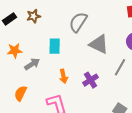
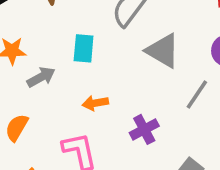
orange arrow: (63, 76) -> (95, 103), turned 88
purple cross: (90, 80) -> (144, 129), moved

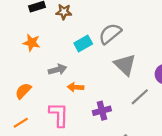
cyan rectangle: (84, 48) -> (83, 43), moved, turned 42
gray arrow: (41, 77) -> (57, 70), moved

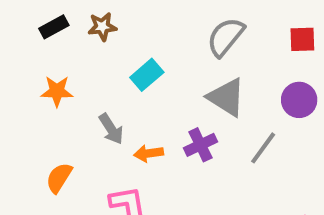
gray semicircle: (110, 34) -> (226, 37), moved
gray arrow: (57, 70) -> (111, 129), turned 84
purple cross: (102, 111) -> (201, 145), moved

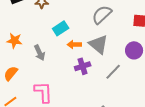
orange star: (57, 91) -> (14, 41), moved
orange arrow: (149, 153) -> (74, 45), moved

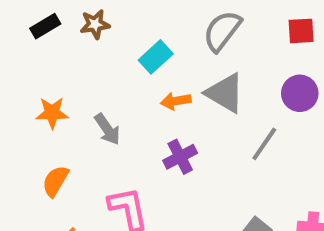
cyan rectangle: (61, 28) -> (156, 57), moved
purple cross: (83, 66) -> (180, 157), moved

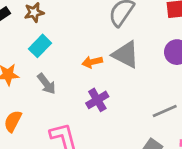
cyan rectangle: (156, 57) -> (40, 46), moved
gray line: (264, 144) -> (165, 111), moved, turned 35

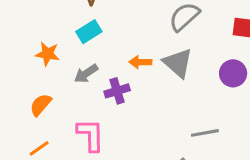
gray arrow: (46, 84) -> (86, 74), turned 80
purple cross: (97, 100) -> (117, 91), moved

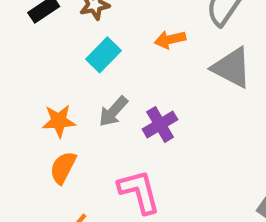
orange star: (47, 54) -> (59, 121), moved
orange arrow: (140, 62) -> (170, 39), moved

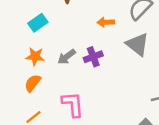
cyan rectangle: (104, 55) -> (38, 23), moved
purple cross: (160, 124) -> (93, 57), moved

